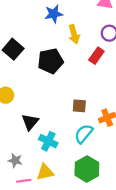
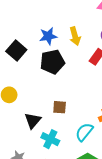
blue star: (54, 14) -> (48, 36), moved
brown square: (79, 106) -> (60, 107), moved

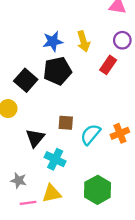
black square: (16, 51) -> (26, 80), moved
cyan semicircle: (84, 132) -> (90, 134), moved

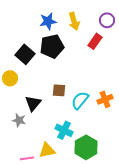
cyan cross: (55, 159) -> (64, 130), moved
gray star: (19, 180) -> (19, 120), moved

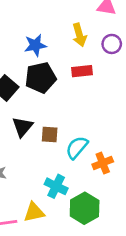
yellow arrow: (74, 21) -> (79, 35), moved
red rectangle: (95, 41) -> (82, 71), moved, turned 49
orange cross: (105, 99) -> (103, 163), moved
black triangle: (33, 103) -> (22, 127), moved

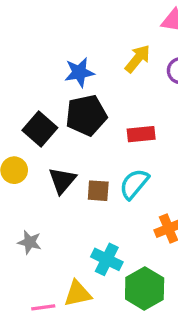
yellow arrow: (79, 35) -> (138, 59), turned -125
red rectangle: (82, 71) -> (141, 134), moved
cyan semicircle: (77, 147) -> (134, 184), moved

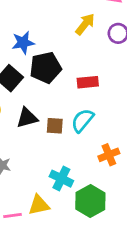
blue star: (79, 72) -> (23, 43), moved
black triangle: (62, 180) -> (27, 118), turned 35

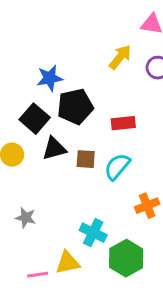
black triangle: (27, 118) -> (54, 149), moved
brown square: (55, 126) -> (86, 159), moved

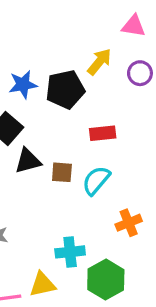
black pentagon: (75, 107) -> (65, 89), moved
cyan cross: (93, 233) -> (70, 252), turned -32

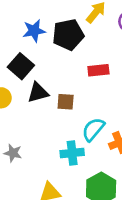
cyan semicircle: (96, 180) -> (93, 129), moved
cyan cross: (70, 252) -> (72, 153), moved

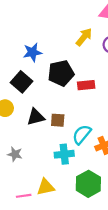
black pentagon: (68, 35) -> (61, 73), moved
black triangle: (38, 93) -> (36, 117), moved
brown square: (66, 102) -> (58, 120), moved

